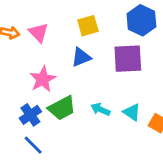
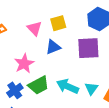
pink triangle: (39, 33) -> (34, 28), moved
cyan arrow: (100, 109) -> (68, 86), size x1.5
cyan triangle: (132, 112) -> (91, 88), turned 32

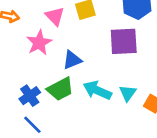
blue triangle: (53, 47) -> (72, 60), moved
pink star: (24, 64) -> (39, 43), moved

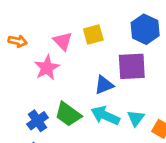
blue triangle: (72, 60) -> (104, 85), moved
green trapezoid: (60, 89) -> (68, 114), turned 64

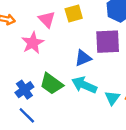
cyan triangle: (136, 118) -> (112, 98), moved

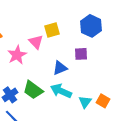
pink triangle: (47, 19) -> (36, 42), moved
purple square: (108, 42) -> (81, 54), size x0.6

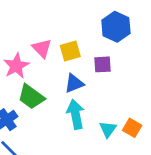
yellow square: (52, 30) -> (70, 51), moved
green trapezoid: (33, 90) -> (31, 97), moved
cyan arrow: (61, 91) -> (76, 114), turned 55

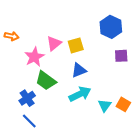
pink triangle: (42, 48) -> (54, 43), turned 35
purple square: (103, 64) -> (121, 56), moved
cyan arrow: (76, 114) -> (80, 94), turned 75

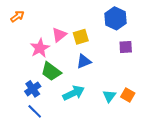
orange arrow: (12, 36) -> (17, 16), moved, turned -48
cyan arrow: (80, 94) -> (74, 93), moved

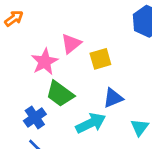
yellow square: (81, 37) -> (100, 59), moved
blue triangle: (84, 61) -> (113, 98), moved

